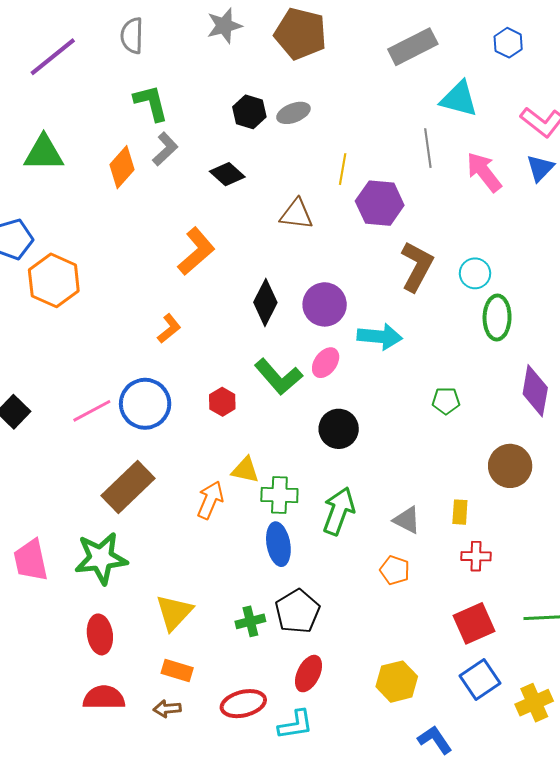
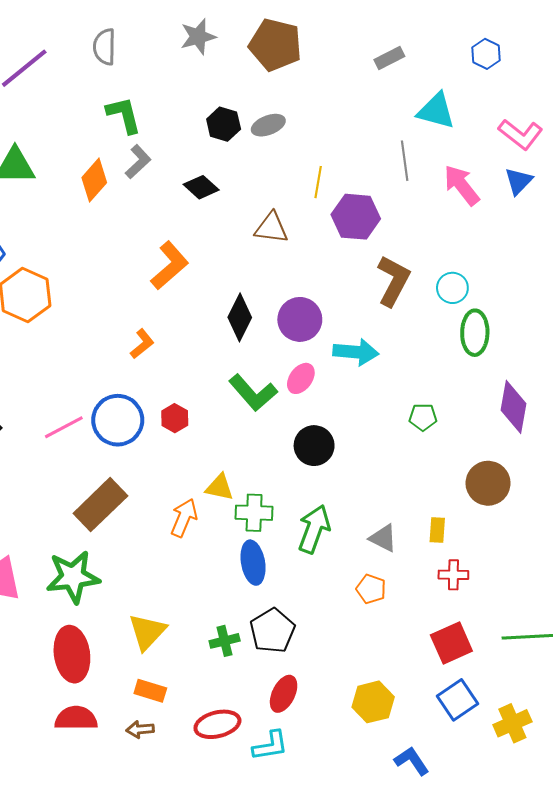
gray rectangle: (413, 47) -> (389, 58), size x0.6
red hexagon: (222, 402) -> (175, 418), moved
red ellipse: (100, 634) -> (72, 654), size x1.4

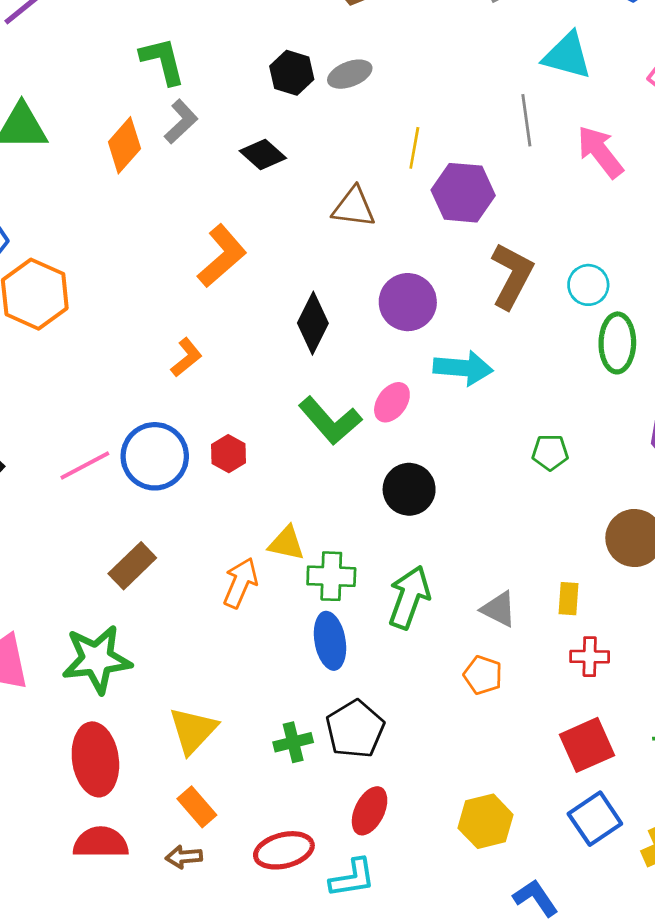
purple circle: (300, 319) -> (408, 302), moved
brown rectangle: (100, 505) -> (132, 566), size x0.7
orange rectangle: (150, 691) -> (197, 807), turned 32

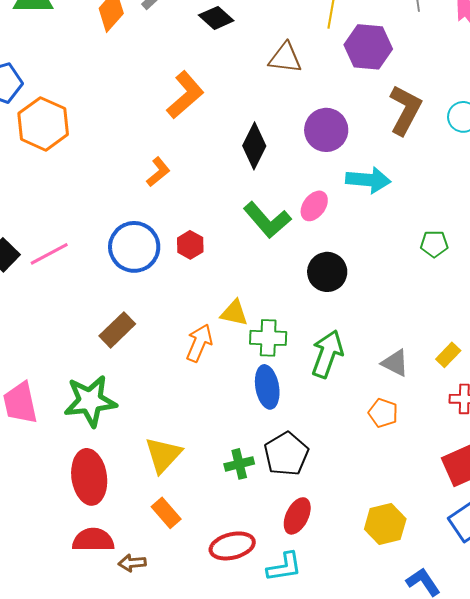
pink line: (85, 466) -> (49, 254), moved
yellow rectangle: (569, 599) -> (448, 355), turned 40
brown arrow: (184, 857) -> (132, 563), moved

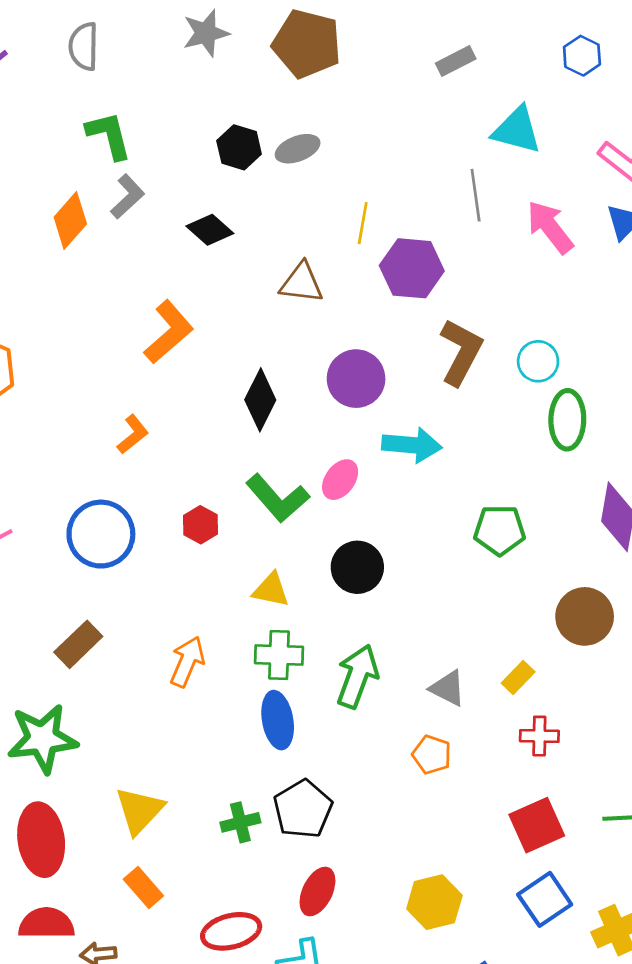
green pentagon: (434, 244) -> (500, 530), size x1.4
red hexagon: (190, 245) -> (201, 525), moved
yellow triangle: (234, 313) -> (271, 590), moved

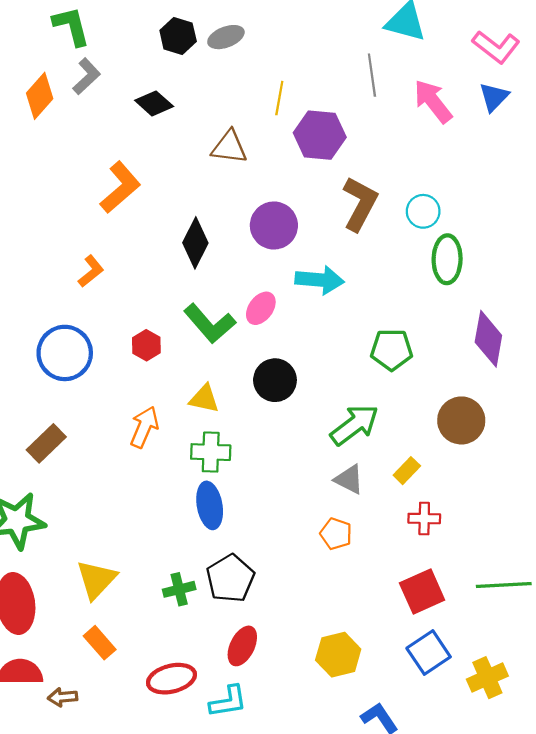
orange arrow: (187, 662) -> (144, 427), moved
green arrow: (357, 676) -> (355, 425), moved, turned 33

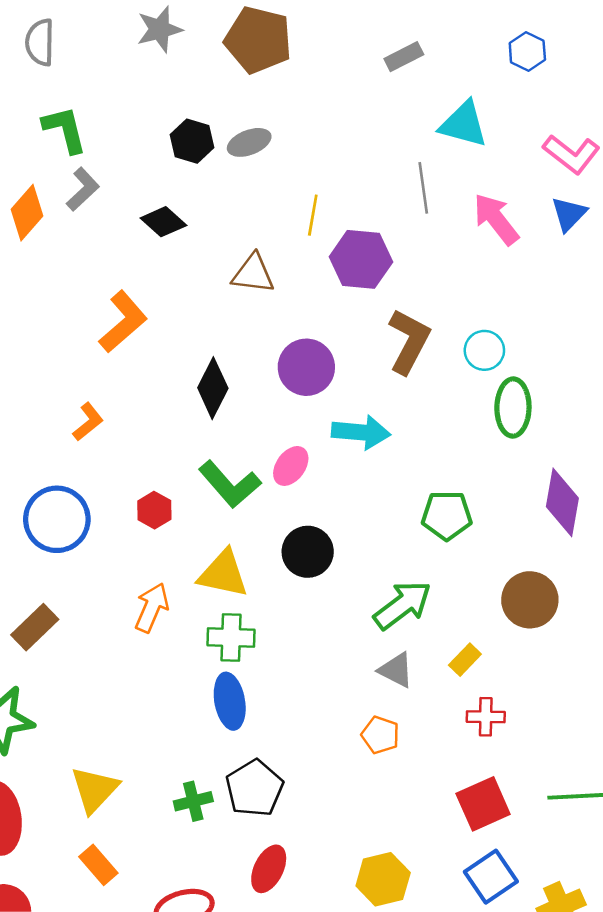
yellow triangle: (204, 399) -> (223, 574), size x1.4

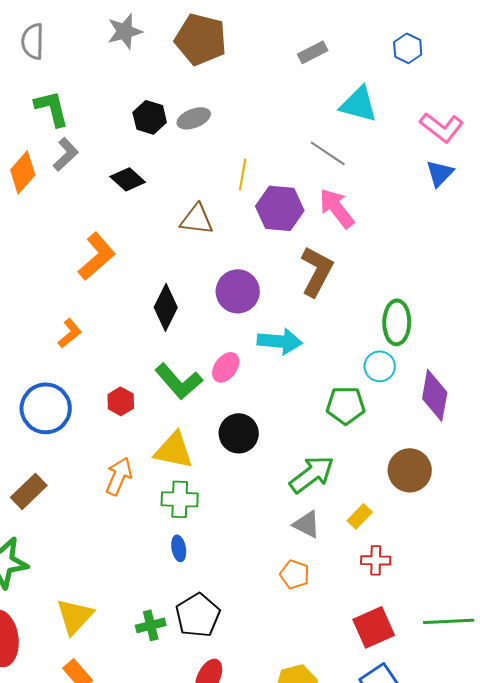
gray line: (423, 188) -> (328, 153), turned -48
pink arrow: (496, 219) -> (337, 208), moved
cyan circle: (484, 350) -> (380, 366), moved
blue ellipse: (230, 701) -> (179, 548), size x0.6

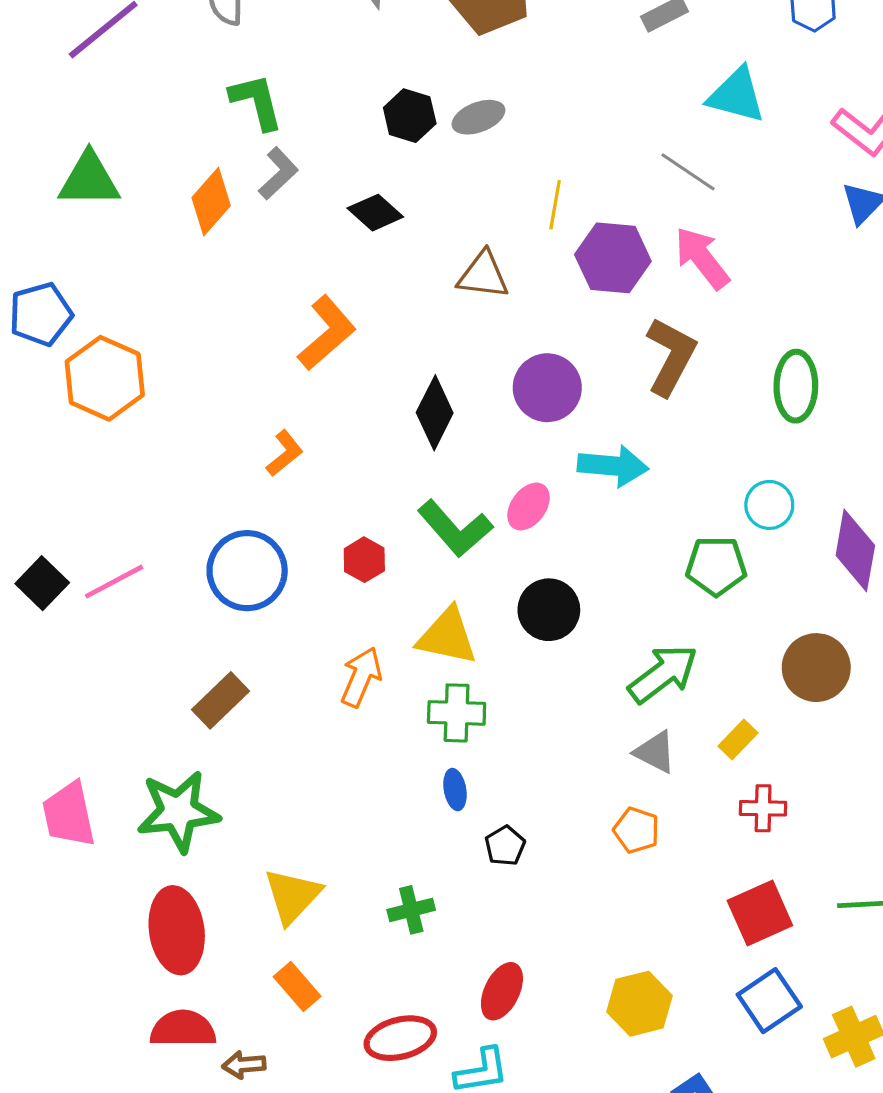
green ellipse: (397, 322) -> (796, 386), moved
black pentagon: (198, 615) -> (505, 846), moved, size x0.6

